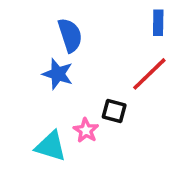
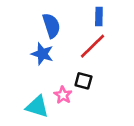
blue rectangle: (158, 23) -> (99, 17), moved
red line: (149, 74) -> (92, 46), moved

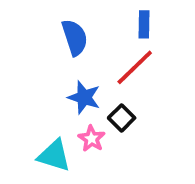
blue star: (42, 54) -> (84, 97), moved
black square: (83, 81) -> (122, 118), turned 30

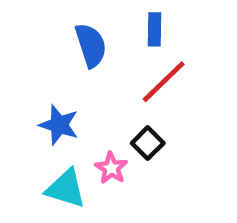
blue rectangle: (144, 24) -> (155, 29), moved
blue star: (84, 97) -> (59, 125), moved

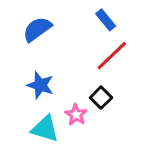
blue rectangle: (155, 29) -> (106, 20), turned -40
blue semicircle: (91, 45) -> (37, 29), moved, turned -108

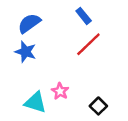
blue star: (40, 85) -> (26, 52), moved
black square: (101, 98) -> (98, 106), moved

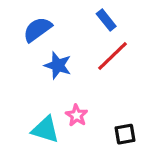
blue star: (26, 52) -> (58, 65), moved
black square: (98, 106) -> (125, 134), turned 35

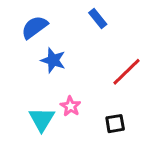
red line: (112, 56) -> (127, 72), moved
cyan triangle: (45, 129) -> (42, 119), turned 44

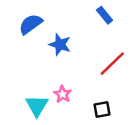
blue rectangle: (98, 19) -> (105, 15), moved
blue star: (53, 60) -> (60, 45), moved

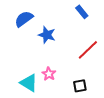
cyan triangle: (37, 106) -> (29, 83), turned -30

